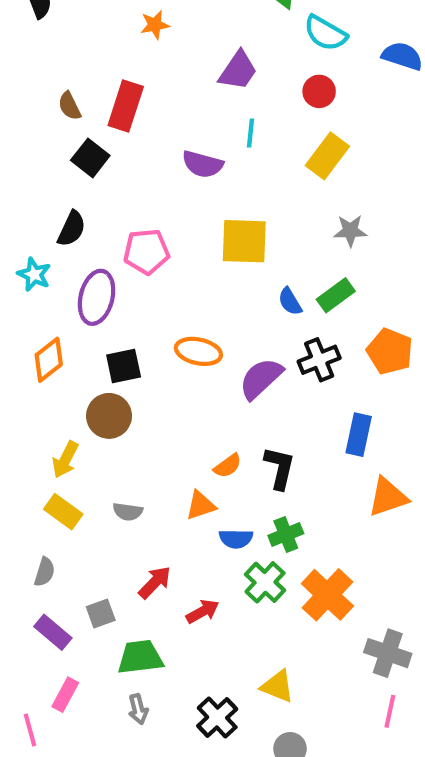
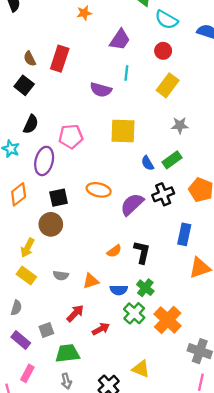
orange star: (155, 25) -> (84, 13), moved
black square: (90, 158) -> (24, 85), moved
orange triangle: (201, 505) -> (91, 281), moved
green cross: (286, 534) -> (145, 288), turned -30

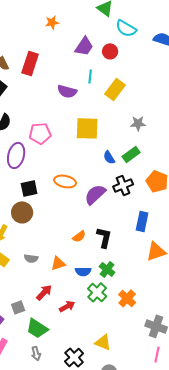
red circle: (163, 51) -> (110, 51), moved
yellow rectangle: (168, 85) -> (115, 89), moved
orange cross: (168, 320) -> (127, 298), size x0.7
green trapezoid: (67, 353) -> (37, 328), turned -140

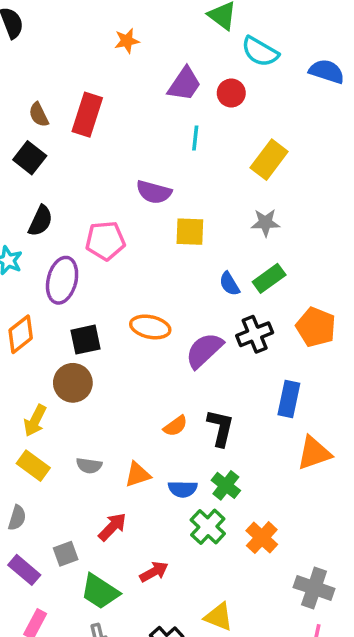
yellow rectangle: (115, 89) -> (269, 160), moved
purple semicircle: (67, 91) -> (154, 192), moved
gray star: (138, 123) -> (265, 223), moved
yellow square: (87, 128) -> (190, 232), size x0.7
red arrow: (67, 306) -> (154, 572), moved

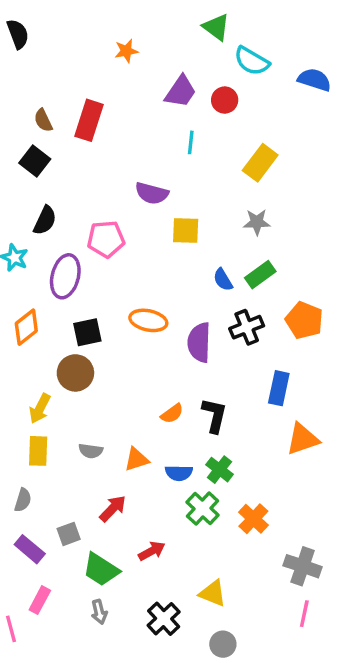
purple semicircle: (204, 350) -> (199, 342), turned -45
yellow rectangle: (33, 466) -> (38, 451), turned 56

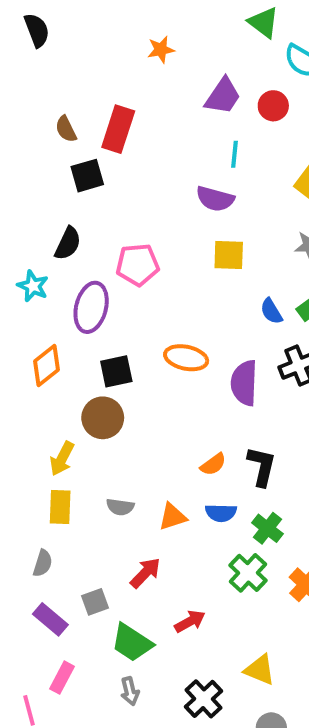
black square: (35, 161) -> (87, 176), moved, turned 36
purple semicircle: (152, 193) -> (215, 199), moved
blue semicircle: (179, 473) -> (221, 513), moved

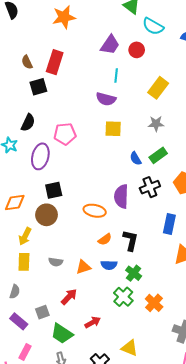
orange star: (161, 50) -> (64, 17), moved, size x1.6
orange ellipse: (186, 358) -> (95, 211), moved
orange diamond: (47, 365) -> (15, 203), moved, turned 30

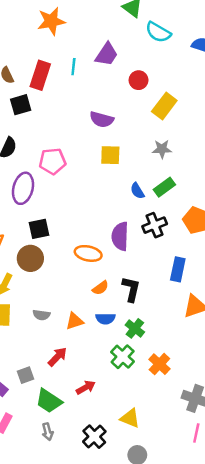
red circle: (137, 50) -> (139, 80), moved
cyan line: (116, 75) -> (73, 67), moved

